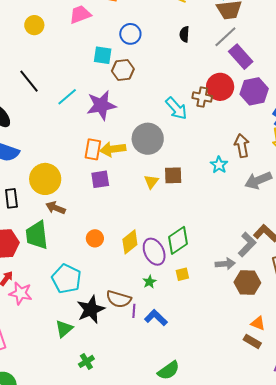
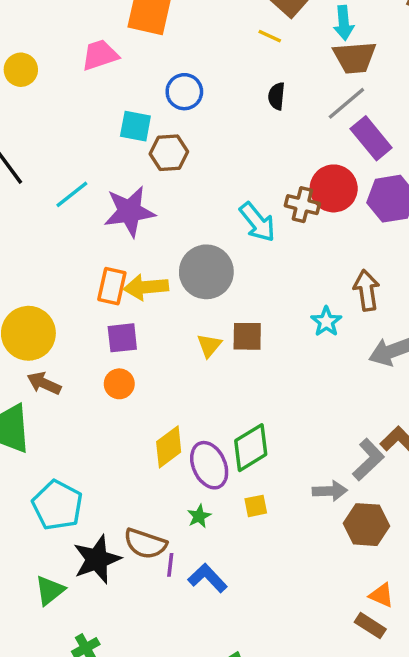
orange circle: (95, 238) -> (119, 384), moved

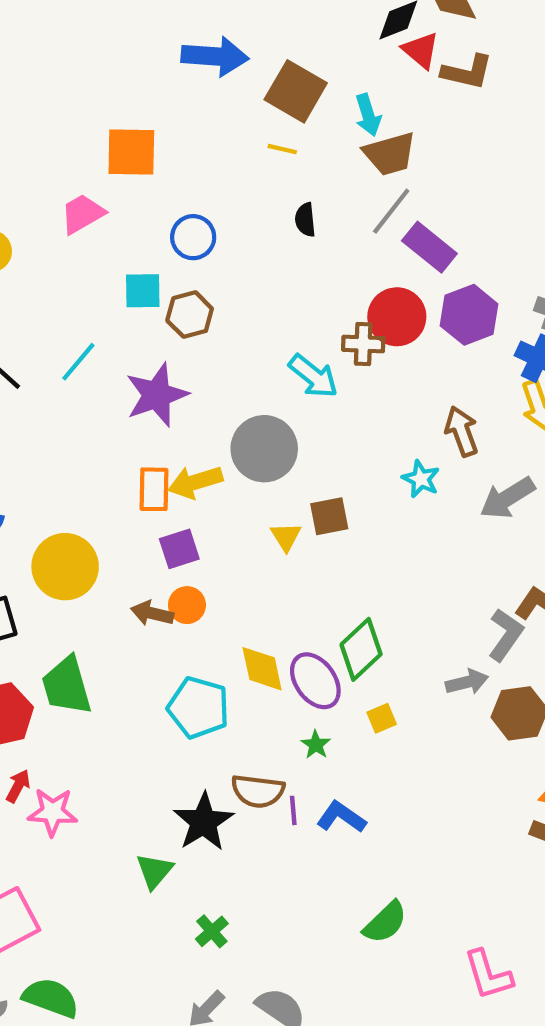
cyan line: (72, 194) -> (78, 362), moved
brown arrow: (44, 383) -> (152, 613), moved
yellow diamond: (169, 447) -> (262, 669), turned -54
cyan pentagon: (58, 505) -> (198, 708), moved

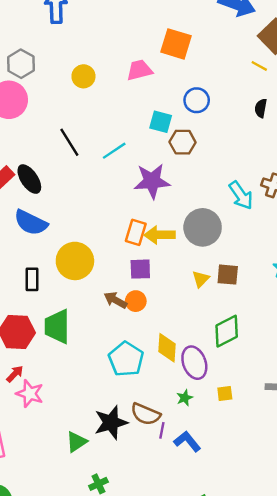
green diamond: (361, 649) -> (227, 331), moved

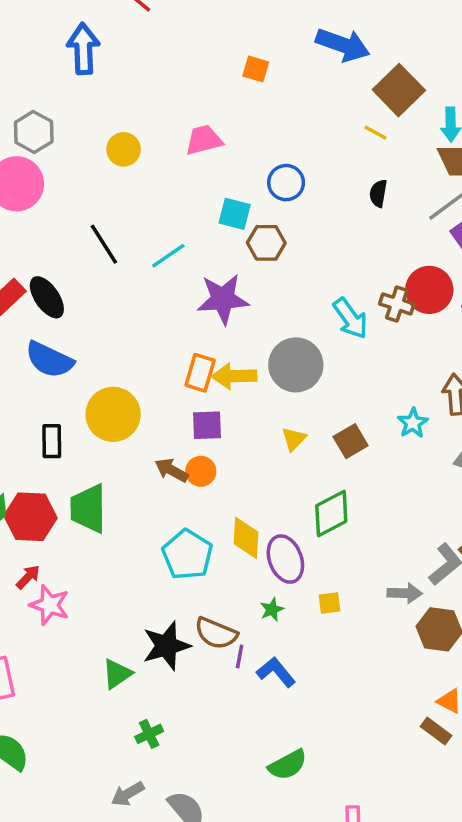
orange square: (176, 44) -> (256, 69), moved, size x0.6
brown square: (228, 275) -> (351, 441), moved, turned -35

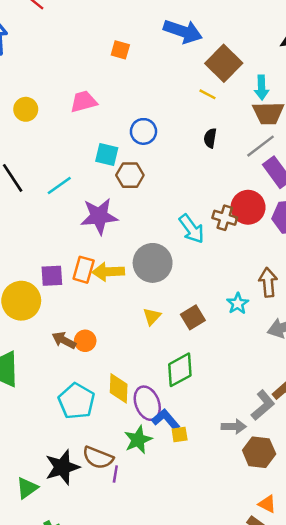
purple square: (207, 425) -> (52, 276), moved
green star: (272, 610) -> (138, 440), size x1.6
blue L-shape: (276, 672) -> (166, 420), moved

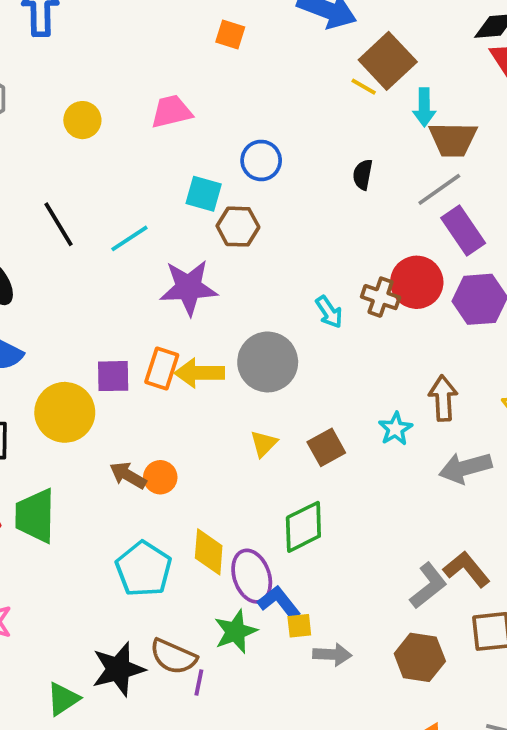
cyan arrow: (262, 88) -> (424, 107), moved
yellow line: (208, 94) -> (364, 87), moved
cyan arrow: (191, 229) -> (329, 312), size x0.7
gray arrow: (234, 426) -> (332, 655), moved

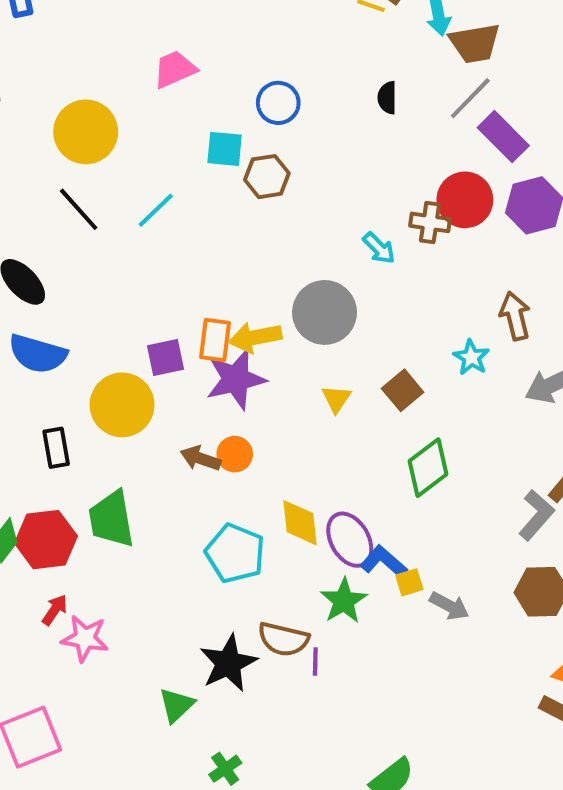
yellow circle: (82, 120) -> (86, 132), moved, size x1.6
purple star: (189, 288) -> (236, 379), moved
green diamond: (303, 527) -> (428, 468), moved
gray arrow: (332, 655) -> (449, 606), turned 36

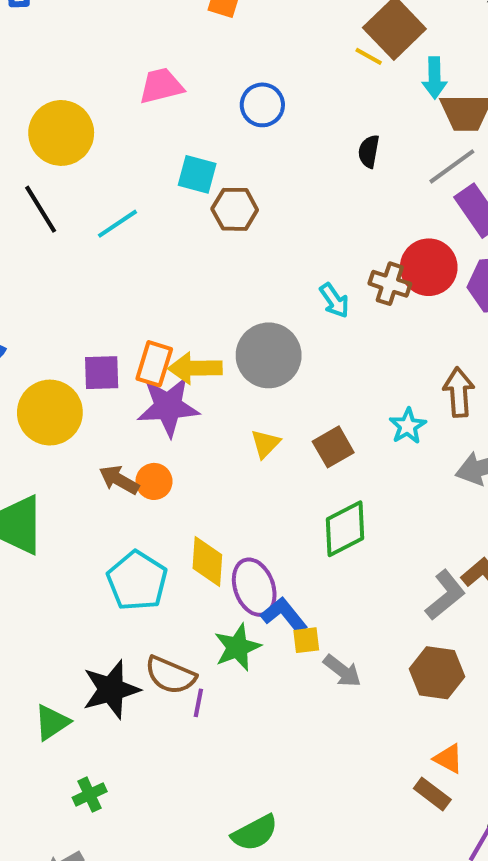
blue circle: (278, 103) -> (262, 105), moved

